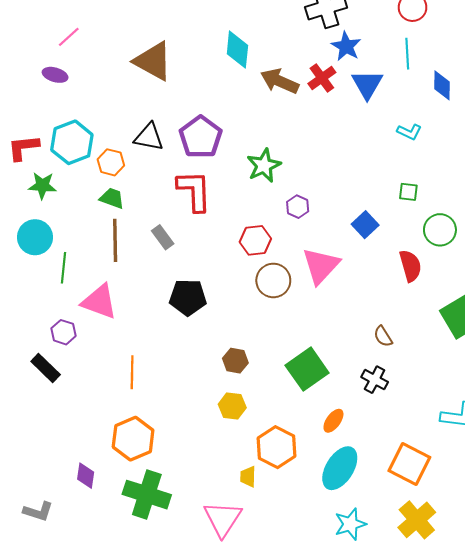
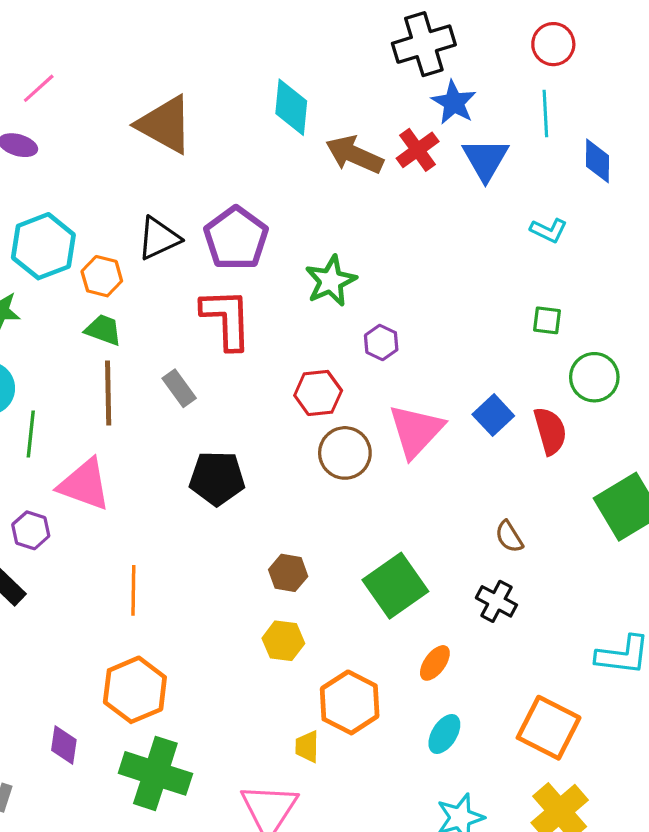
black triangle: (149, 137) -> (159, 238), turned -36
blue square: (365, 225) -> (493, 415), moved
cyan ellipse: (340, 468) -> (444, 734), size x0.6

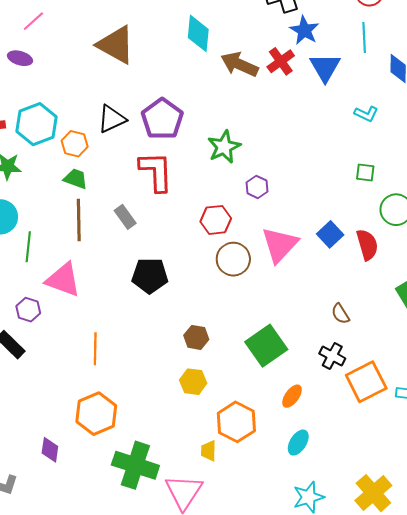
orange square: (549, 728) -> (366, 382), moved, turned 36
green cross: (155, 773) -> (135, 465), moved

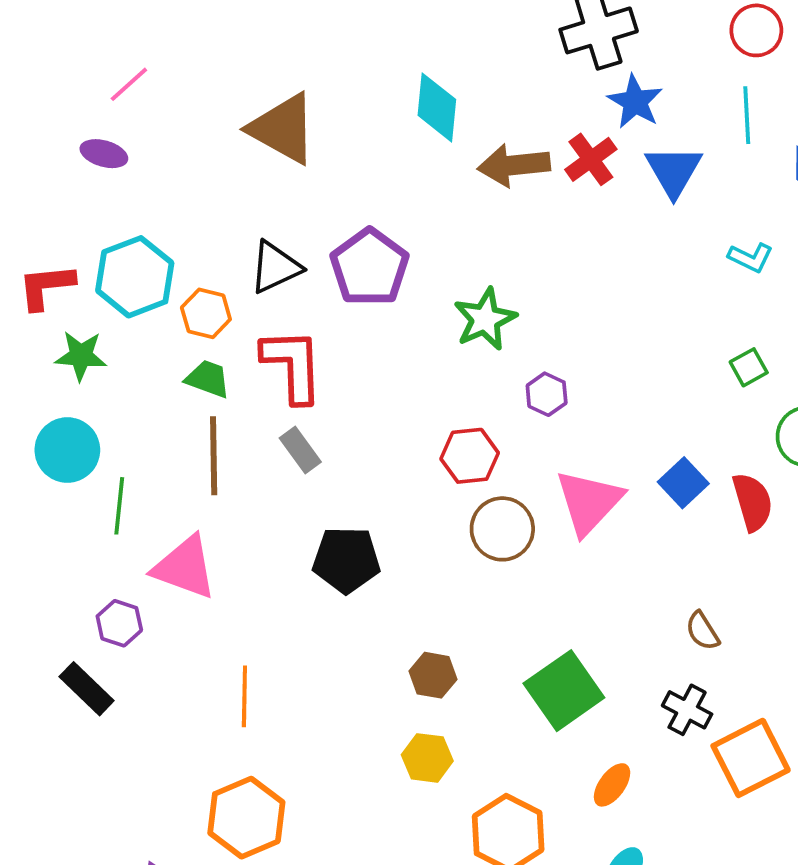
brown arrow: (239, 64) -> (514, 165), turned -30
red L-shape: (156, 172) -> (293, 365), moved
green square: (365, 173) -> (749, 367), turned -36

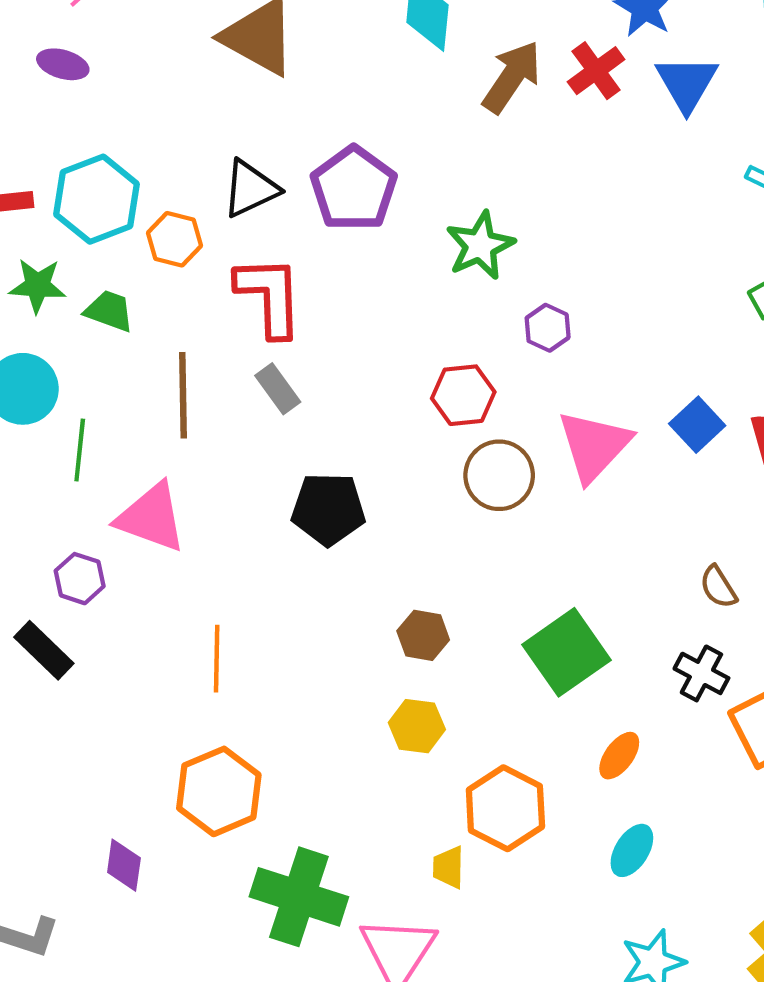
brown arrow: (514, 165) -> (512, 77), turned 130
green trapezoid: (208, 379) -> (109, 311), moved

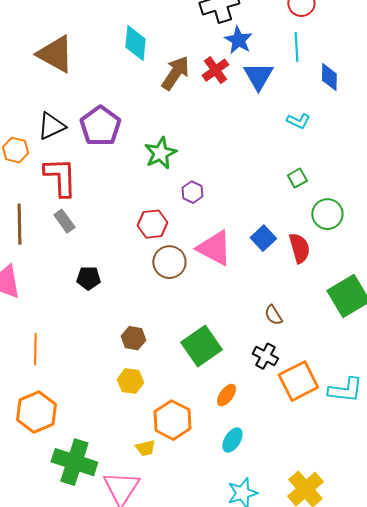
pink triangle: (594, 446) -> (214, 248), turned -45
black pentagon: (328, 509) -> (88, 278), size x0.7
yellow trapezoid: (449, 867) -> (145, 448), turned -105

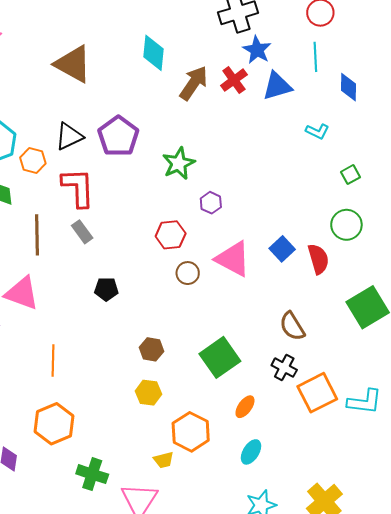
blue triangle: (258, 76) -> (277, 86), turned 44
green square: (297, 178) -> (351, 175), moved
brown circle: (169, 262) -> (188, 273), size x0.7
brown semicircle: (273, 315) -> (292, 326), size x1.4
green cross: (74, 462) -> (92, 474), size x0.7

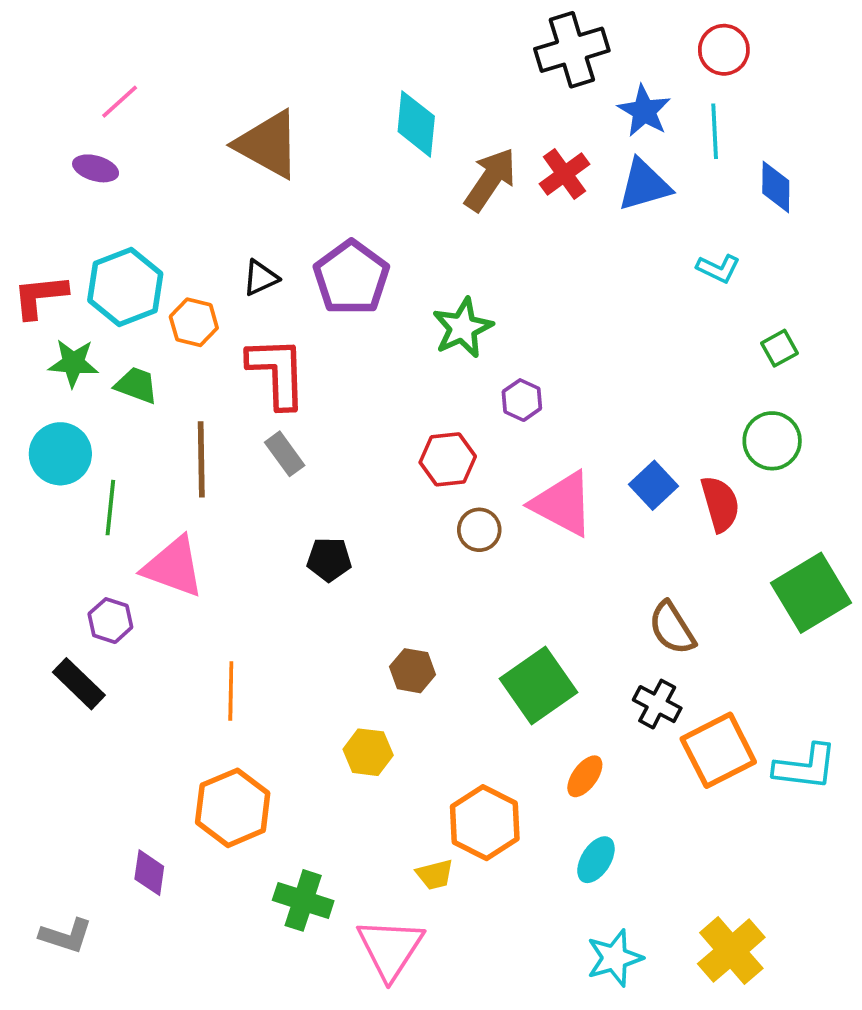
blue star: (257, 50) -> (644, 111), moved
black triangle: (69, 136) -> (261, 278), size x0.7
yellow hexagon: (148, 393) -> (368, 752), moved

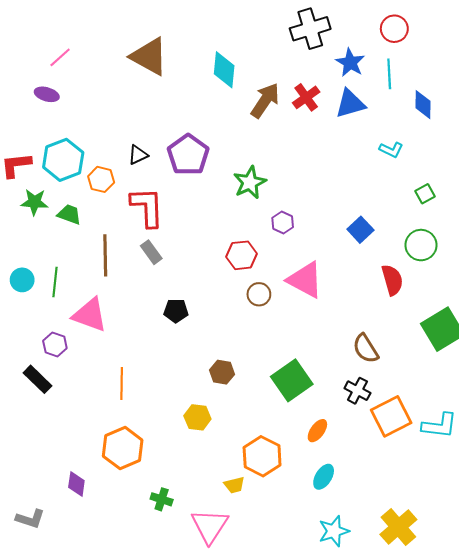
brown triangle: (268, 144) -> (149, 56), moved
cyan circle: (60, 454) -> (22, 280), moved, size x0.7
blue square: (653, 485) -> (360, 230), moved
green cross: (303, 900) -> (162, 499), size x0.7

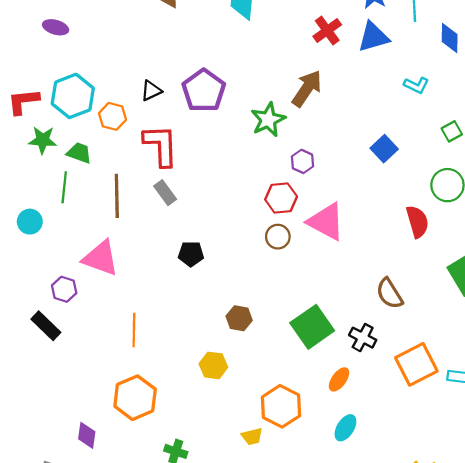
brown arrow: (265, 100) -> (307, 88), moved
blue square: (360, 230) -> (384, 149), moved
red hexagon: (242, 255) -> (281, 198), moved
green line: (55, 282) -> (64, 187), moved
black cross: (357, 391) -> (363, 338), moved

